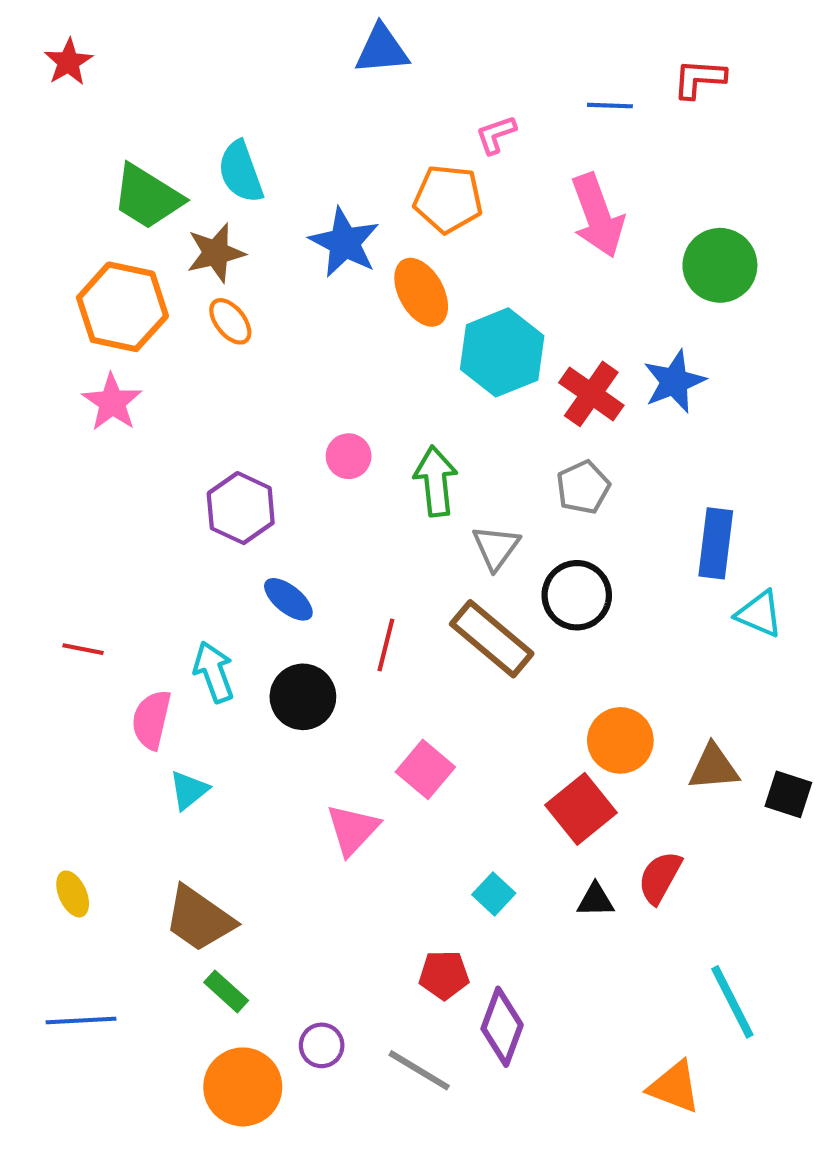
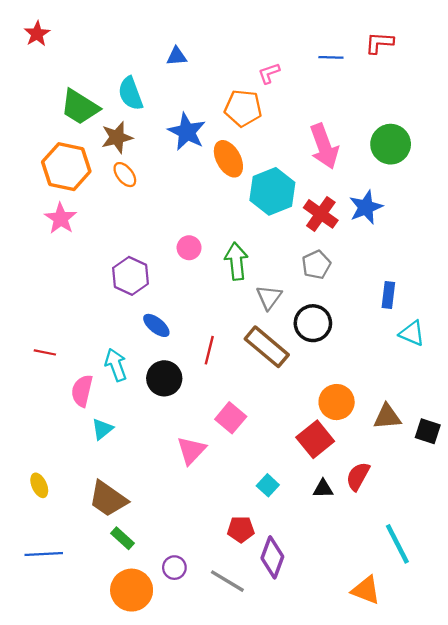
blue triangle: (382, 50) -> (177, 56), moved, size x0.7
pink arrow: (598, 216) -> (324, 146), moved
blue rectangle: (716, 543) -> (388, 295), size x0.7

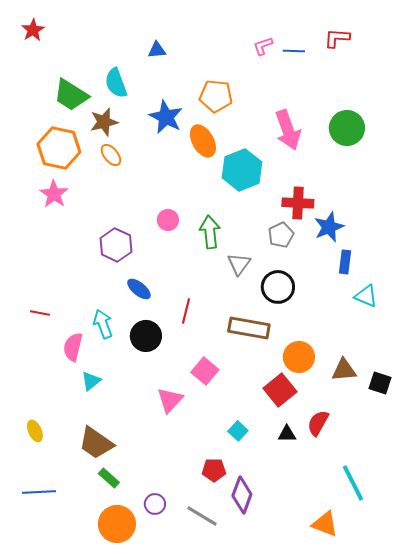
pink L-shape: (269, 73) -> (263, 46), moved
blue star: (366, 207) -> (329, 227), moved
red cross: (321, 214) -> (298, 203), moved, turned -32
brown rectangle: (267, 347) -> (249, 328), moved, turned -30

